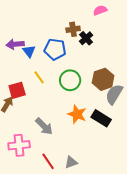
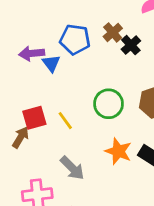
brown cross: (73, 29) -> (113, 32), turned -32
blue pentagon: (55, 49) -> (75, 39), moved
yellow line: (39, 77) -> (65, 121), moved

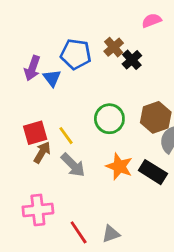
purple arrow: (32, 53) -> (32, 68), turned -65
brown arrow: (20, 137) -> (42, 152), moved
gray arrow: (72, 168) -> (73, 165), moved

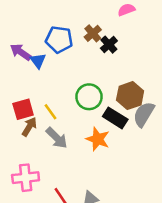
purple arrow: (32, 68) -> (21, 52), turned 105
black rectangle: (153, 172) -> (115, 118), moved

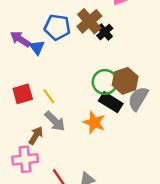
brown cross: (93, 33) -> (89, 21), size x1.5
green circle: (89, 97) -> (105, 82), moved
brown arrow: (29, 127) -> (36, 136), moved

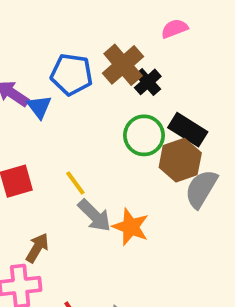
green circle: (105, 82) -> (144, 135), moved
yellow line: (49, 96) -> (75, 183), moved
black rectangle: (111, 102) -> (188, 130), moved
gray arrow: (55, 121) -> (94, 215), moved

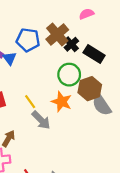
black rectangle: (188, 130) -> (94, 54), moved
gray semicircle: (201, 189) -> (102, 105), turned -65
orange star: (131, 227) -> (62, 102), moved

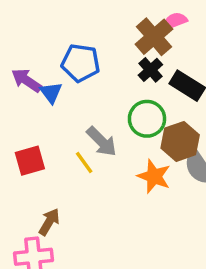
brown cross: (57, 34) -> (154, 37), moved
orange star: (62, 102) -> (154, 176), moved
gray arrow: (41, 120) -> (102, 141), moved

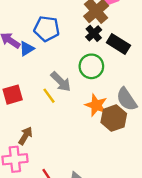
blue triangle: (51, 93) -> (27, 49), turned 35
brown hexagon: (180, 141) -> (114, 118), moved

